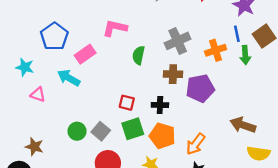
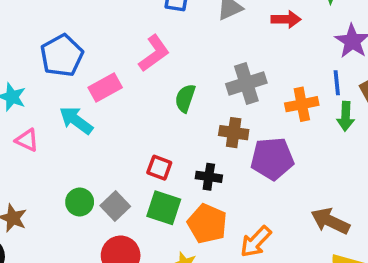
pink L-shape: (115, 28) -> (154, 53), turned 125
green square: (133, 129) -> (164, 208), turned 30

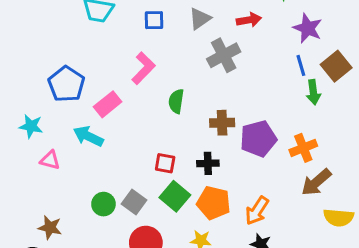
gray cross: (246, 83) -> (224, 55), moved
orange cross: (302, 104) -> (303, 148), moved
green square: (164, 208) -> (175, 196), turned 32
brown arrow: (330, 221) -> (316, 182), turned -56

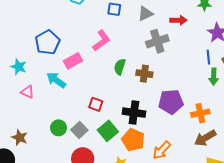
brown cross: (222, 123) -> (144, 74), moved
red square: (165, 163) -> (96, 104), moved
black cross: (208, 163) -> (134, 113), size x1.5

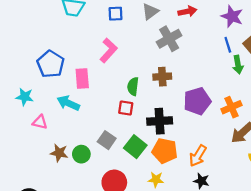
pink rectangle: (73, 61) -> (82, 78), turned -54
green semicircle: (120, 67) -> (133, 86), moved
red square: (96, 104) -> (126, 108), moved
gray square: (79, 130) -> (107, 140), moved
brown star: (20, 137) -> (59, 153), moved

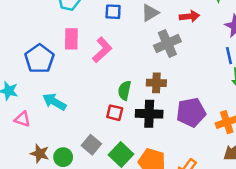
pink rectangle: (82, 78) -> (71, 39), moved
black cross: (160, 121) -> (149, 114), moved

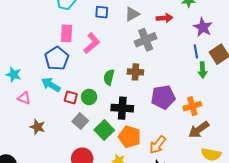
blue pentagon: (39, 59) -> (57, 58), moved
red square: (115, 113) -> (71, 97), moved
black cross: (149, 114) -> (122, 108), moved
green circle: (63, 157) -> (89, 97), moved

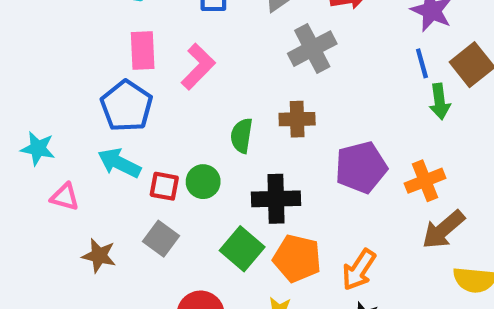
gray square: (80, 121) -> (161, 239), moved

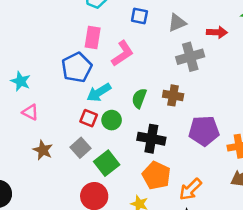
cyan arrow: (119, 163) -> (99, 92), moved, turned -70
green square: (242, 249) -> (107, 163), moved

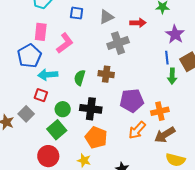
cyan arrow: (99, 92) -> (48, 75), turned 30
green circle: (112, 120) -> (63, 109), moved
gray square: (81, 148) -> (26, 114), moved
orange arrow: (190, 189) -> (137, 130), moved

